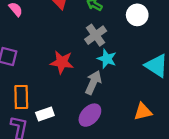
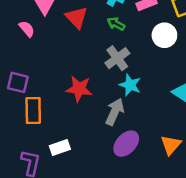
orange rectangle: (21, 97) -> (33, 110), moved
orange triangle: (143, 112) -> (171, 145), turned -36
purple ellipse: (90, 115) -> (126, 144), moved

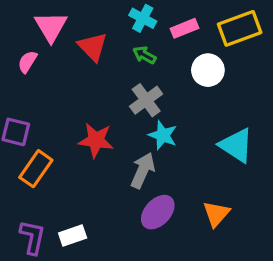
pink semicircle: (27, 29) -> (27, 62), turned -108
orange rectangle: (33, 110) -> (36, 169), turned 36
white rectangle: (60, 147) -> (73, 236), moved

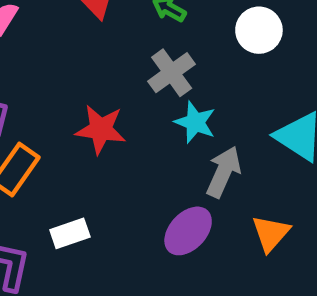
gray arrow: (143, 170) -> (224, 172), moved
white rectangle: (73, 236) -> (70, 233), moved

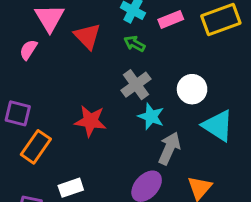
white circle: (259, 30) -> (192, 89), moved

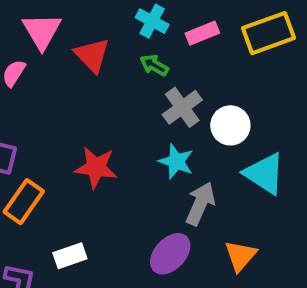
gray cross: (136, 85) -> (182, 107), moved

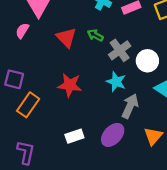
red triangle: (92, 55) -> (66, 38), moved
green arrow: (154, 65) -> (95, 35), moved
white rectangle: (70, 256) -> (74, 136), moved

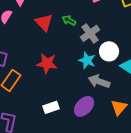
white circle: (147, 61) -> (109, 51), moved
gray arrow: (130, 106) -> (99, 81), turned -95

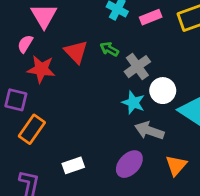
red star: (47, 63) -> (41, 69), moved
white rectangle: (51, 107) -> (73, 165), moved

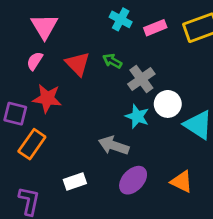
pink semicircle: (25, 44) -> (35, 61), moved
red star: (41, 69) -> (47, 98), moved
gray arrow: (149, 131) -> (114, 146), moved
orange triangle: (176, 165) -> (182, 182), turned -45

